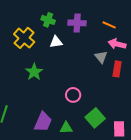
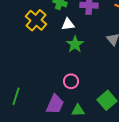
green star: (34, 72) -> (75, 44), moved
pink circle: (73, 95) -> (71, 81), moved

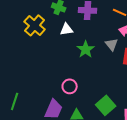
green star: (75, 44) -> (86, 49), moved

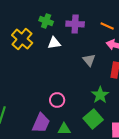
gray triangle: (112, 44) -> (89, 60), moved
green star: (86, 49) -> (100, 95), moved

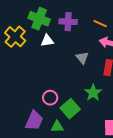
green cross: (46, 21) -> (39, 19), size x1.5
green square: (93, 119) -> (70, 109), moved

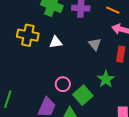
yellow cross: (15, 37) -> (28, 35), moved, turned -30
white triangle: (47, 41) -> (56, 42), moved

